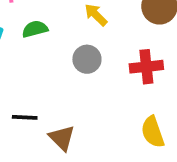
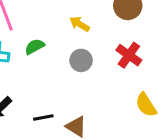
red cross: (146, 67) -> (129, 55), turned -35

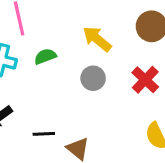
yellow arrow: (80, 24) -> (97, 39), size x1.4

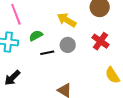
black line: (44, 134) -> (47, 53), moved

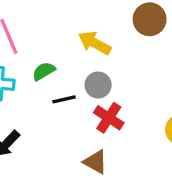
red cross: (101, 41) -> (109, 118), moved

